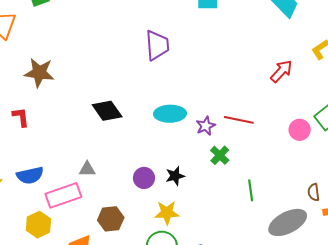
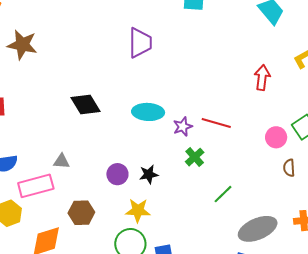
red arrow: (281, 71) -> (262, 78), turned -40
brown star: (39, 73) -> (22, 45), moved
green line: (251, 190) -> (223, 194), turned 50
brown semicircle: (314, 192) -> (289, 168), moved

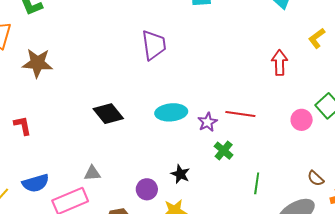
brown semicircle: (289, 168) -> (316, 178), moved, turned -36
purple circle: (117, 174) -> (147, 189), moved
black star: (149, 174) -> (180, 174), turned -30
green line: (223, 194) -> (257, 183), turned -30

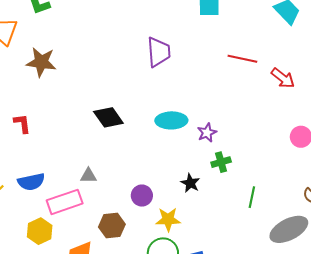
red arrow: (280, 63) -> (283, 78), turned 125
red line: (240, 114) -> (242, 59), moved
green cross: (224, 151) -> (221, 162), turned 30
black star: (180, 174) -> (190, 183), moved

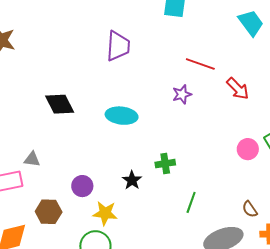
purple star: (207, 133) -> (182, 94), moved

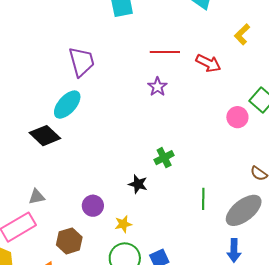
cyan ellipse: (122, 116) -> (67, 105), moved, turned -36
green line: (191, 202) -> (203, 199), moved
yellow star: (105, 213) -> (123, 224), size x0.7

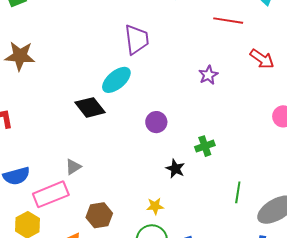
red line: (165, 52) -> (228, 21), moved
gray triangle: (37, 197) -> (73, 167), turned -30
purple circle: (93, 206) -> (156, 122), moved

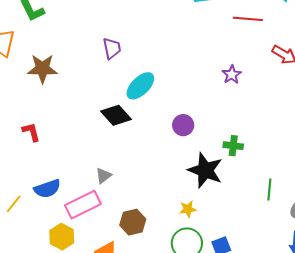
purple trapezoid: (137, 39) -> (112, 48), moved, size x0.7
green cross: (205, 146) -> (233, 146), turned 30
black star: (175, 169) -> (205, 170), size x1.8

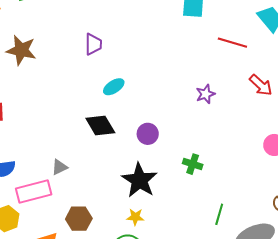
cyan ellipse: (140, 86) -> (114, 87), size x0.7
black diamond: (116, 115) -> (100, 125), moved
black star: (205, 170) -> (139, 180), moved

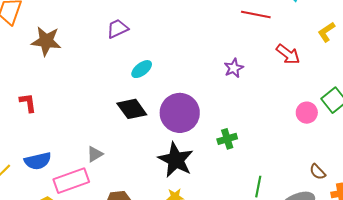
purple trapezoid: (93, 44) -> (117, 29), turned -110
purple circle: (148, 134) -> (180, 113), size x1.8
green cross: (193, 164) -> (227, 139), turned -30

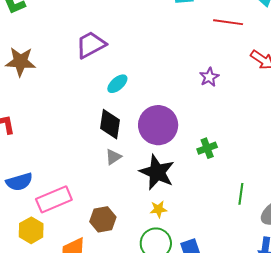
purple trapezoid: (117, 29) -> (91, 45), size x1.4
black diamond: (132, 109) -> (110, 124), turned 48
gray triangle: (95, 154) -> (113, 157), moved

